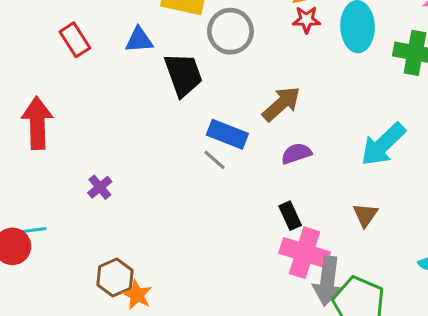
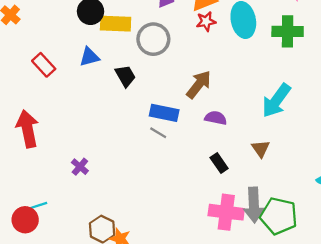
black trapezoid: (183, 75) -> (125, 76), size x0.7
purple semicircle: (296, 153) -> (216, 118), turned 40
brown triangle: (365, 215) -> (261, 149), moved
pink cross: (305, 253) -> (226, 212), moved

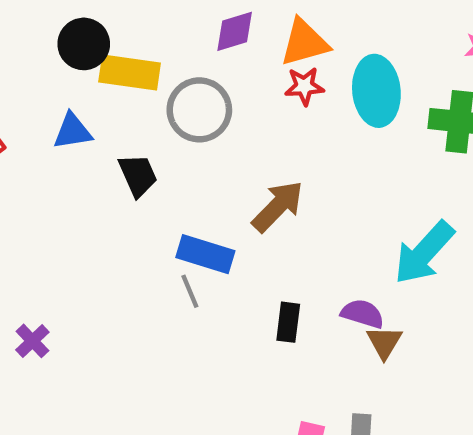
purple semicircle: (216, 118) -> (363, 314), moved
gray line: (158, 133) -> (190, 291), turned 30
black rectangle: (219, 163) -> (288, 322), moved, turned 36

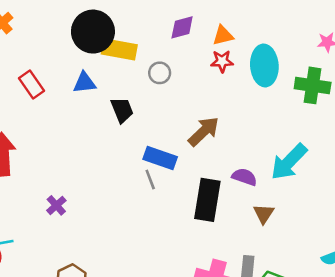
orange triangle: (304, 43) -> (223, 35), size x0.7
black circle: (84, 44) -> (93, 32), size x1.4
gray circle: (199, 110) -> (160, 73), size x0.6
purple semicircle: (363, 314) -> (244, 177), moved
black rectangle: (288, 322) -> (207, 200), size x1.8

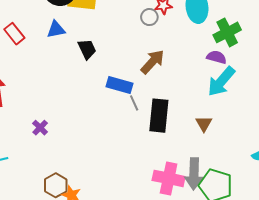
gray circle: (160, 73) -> (149, 17), moved
green cross: (313, 85) -> (227, 32), moved, turned -32
purple semicircle: (244, 177) -> (217, 57), moved
gray line: (150, 180) -> (134, 103), moved

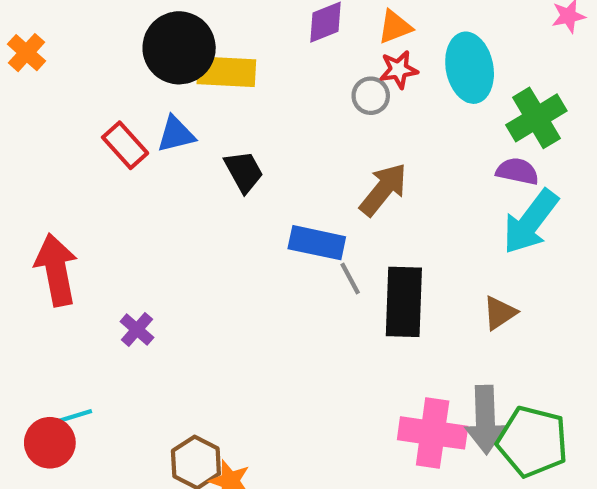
red rectangle: (14, 34) -> (125, 145), moved
brown triangle: (204, 124) -> (500, 313), turned 30
purple cross: (40, 128) -> (137, 330), moved

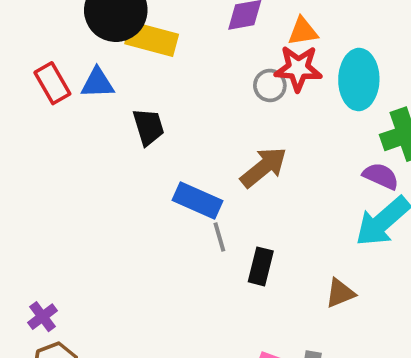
red star: (399, 70) -> (298, 68), size x1.4
black rectangle: (404, 302) -> (261, 266), size x0.6
purple cross: (137, 330) -> (43, 317), moved

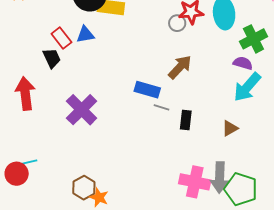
black trapezoid: (148, 127) -> (52, 58), moved
gray line: (219, 237) -> (162, 107), turned -49
purple cross: (43, 317) -> (82, 110), moved, size x2.0

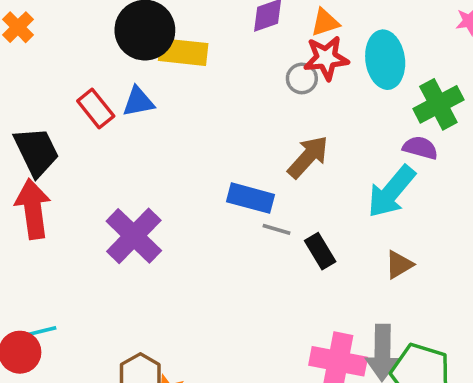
black trapezoid: (52, 58) -> (36, 152), moved, size x1.4
cyan arrow: (247, 87) -> (391, 192), moved
black rectangle: (186, 120) -> (320, 251), turned -36

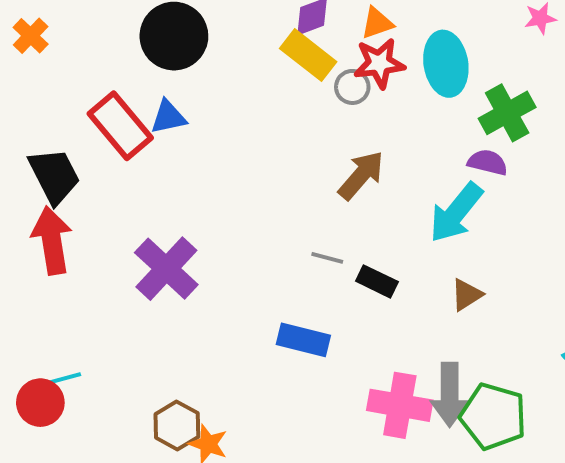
yellow rectangle: (183, 52) -> (308, 55), moved, turned 33
red rectangle: (96, 109) -> (120, 126), size x1.5
blue rectangle: (250, 198) -> (303, 340), moved
black rectangle: (320, 251) -> (377, 281), turned -32

